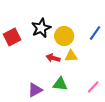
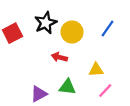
yellow triangle: (71, 56) -> (96, 70), moved

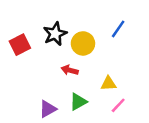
blue line: (108, 29) -> (118, 29), moved
green triangle: (67, 87) -> (78, 102), turned -36

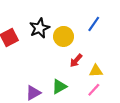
red arrow: (70, 70) -> (76, 60), moved, turned -64
yellow triangle: (108, 84) -> (96, 71), moved

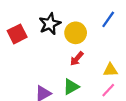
red arrow: (76, 60) -> (77, 59), moved

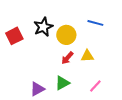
blue line: (108, 19) -> (95, 23), turned 70
yellow triangle: (110, 70) -> (87, 56), moved

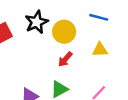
yellow triangle: (87, 56) -> (100, 50), moved

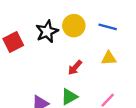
yellow circle: (64, 32) -> (74, 26), moved

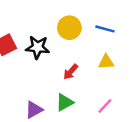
black star: (47, 31) -> (38, 47), moved, turned 30

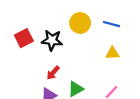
red arrow: (71, 72) -> (53, 73), moved

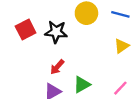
yellow triangle: (113, 53) -> (122, 46), turned -32

